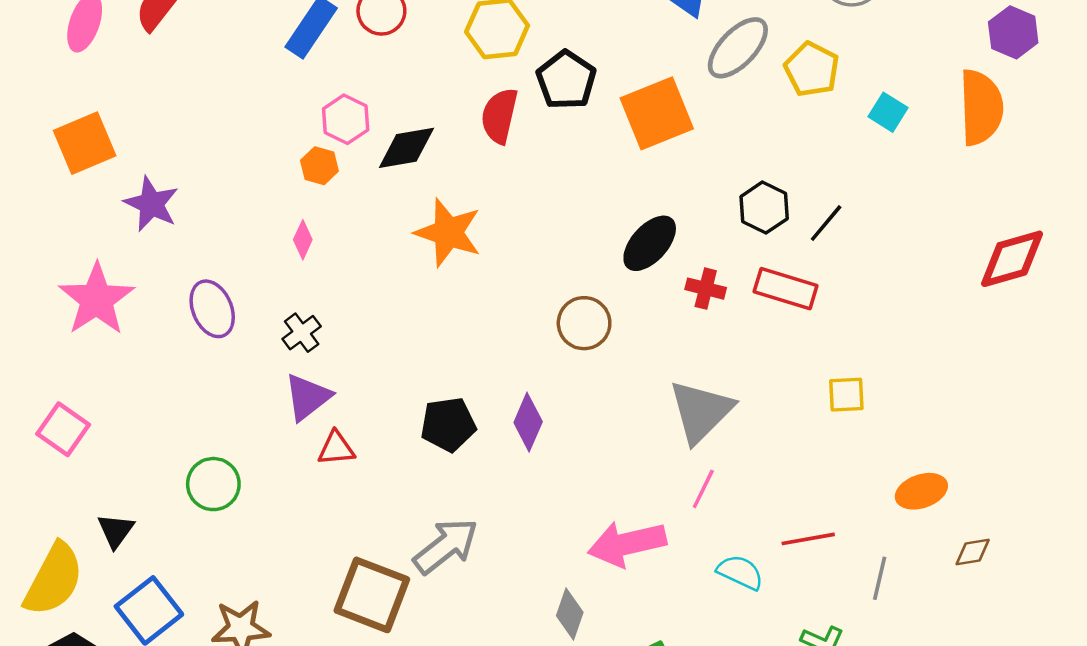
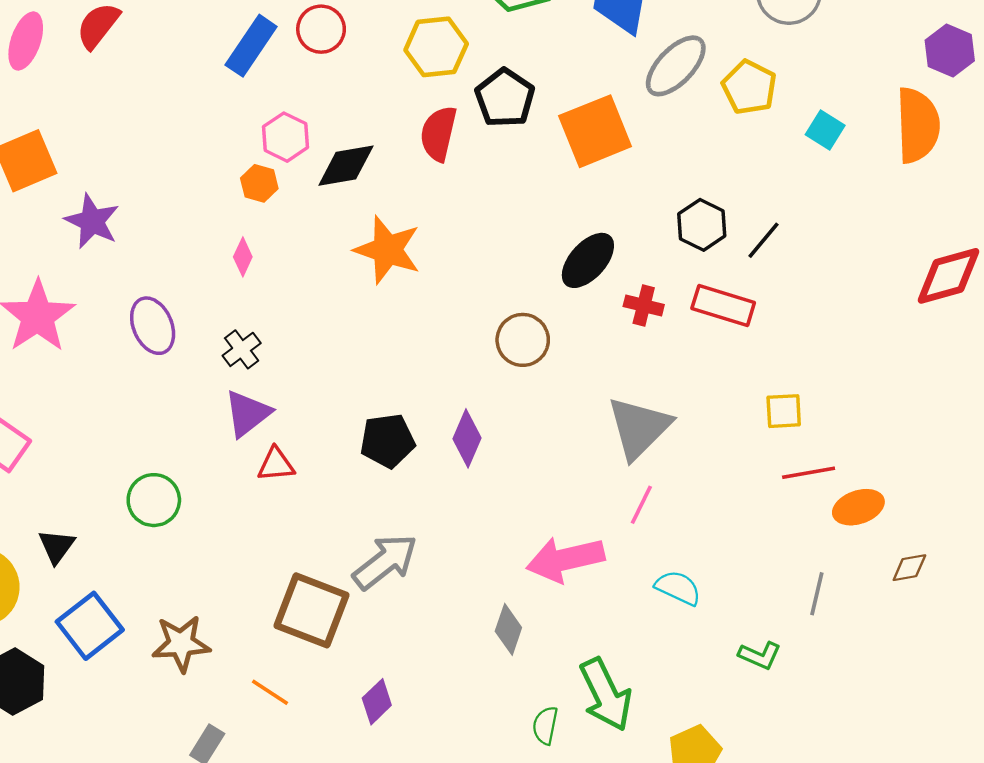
red line: (808, 539) -> (809, 473), moved

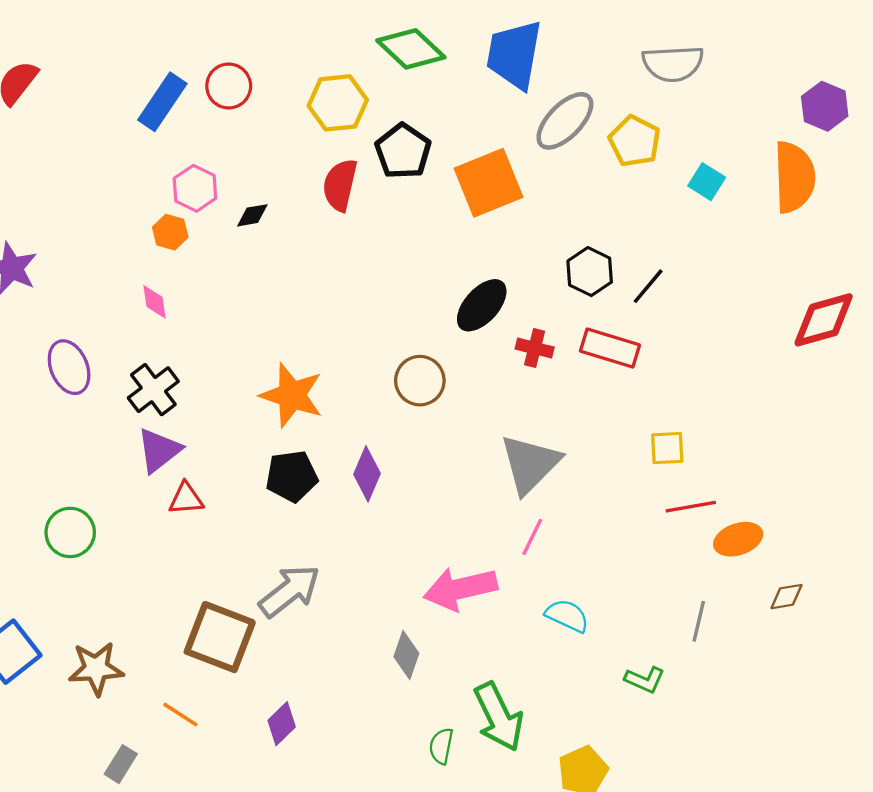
black diamond: (346, 166) -> (252, 215), size x0.6
orange star: (387, 250) -> (292, 395), moved
pink diamond: (243, 257) -> (154, 302), turned -33
black cross: (242, 349) -> (153, 390), size x1.4

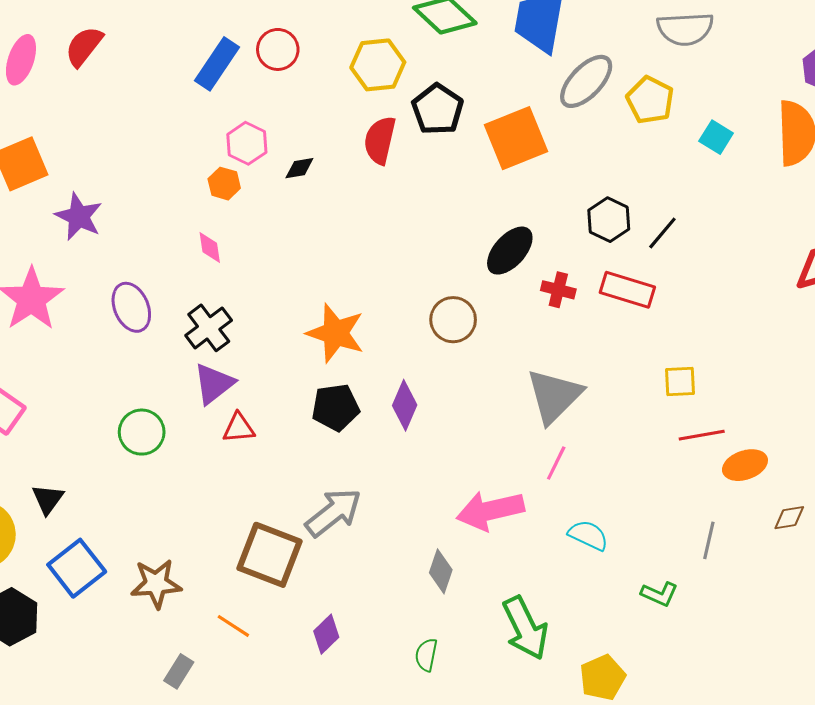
green circle: (70, 532) -> (142, 432), moved
green semicircle: (441, 746) -> (426, 655), moved

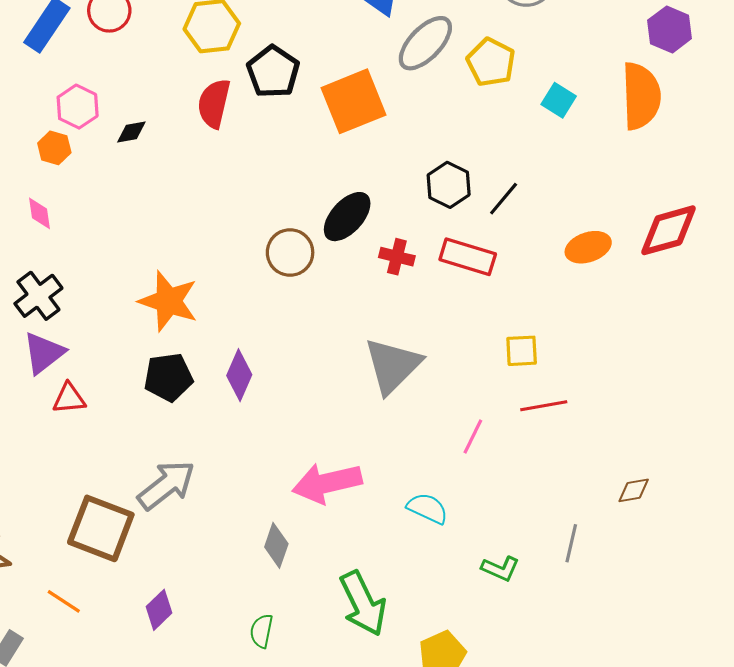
brown circle: (453, 320) -> (290, 252), moved
pink line: (556, 463) -> (473, 436), moved
orange ellipse: (745, 465) -> (588, 247), moved
gray line: (709, 540) -> (571, 543), moved

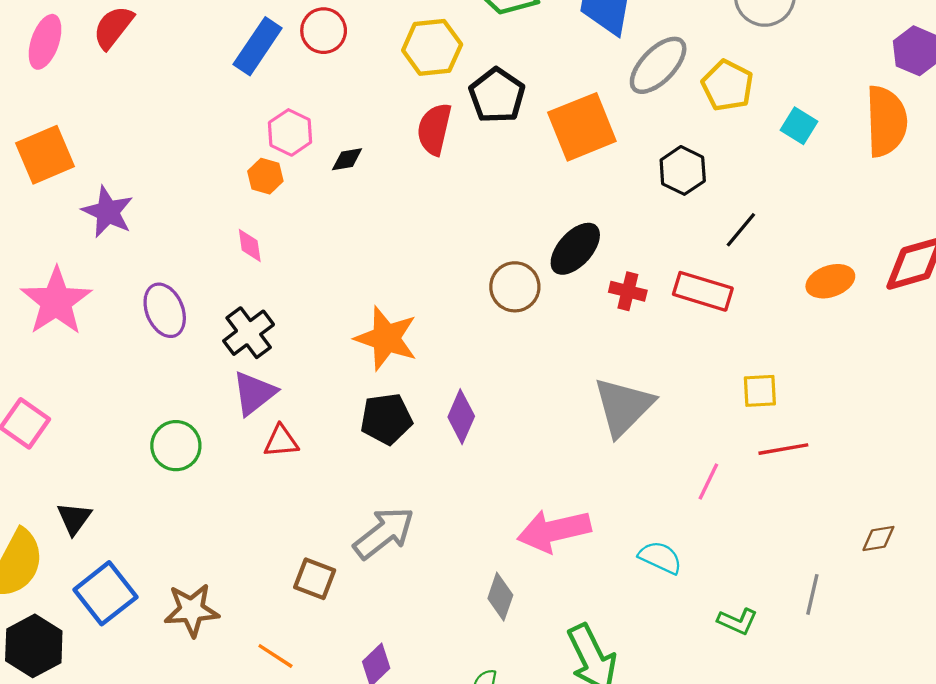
black hexagon: (449, 185) -> (683, 170), moved
brown square: (101, 528) -> (315, 579), size x0.6

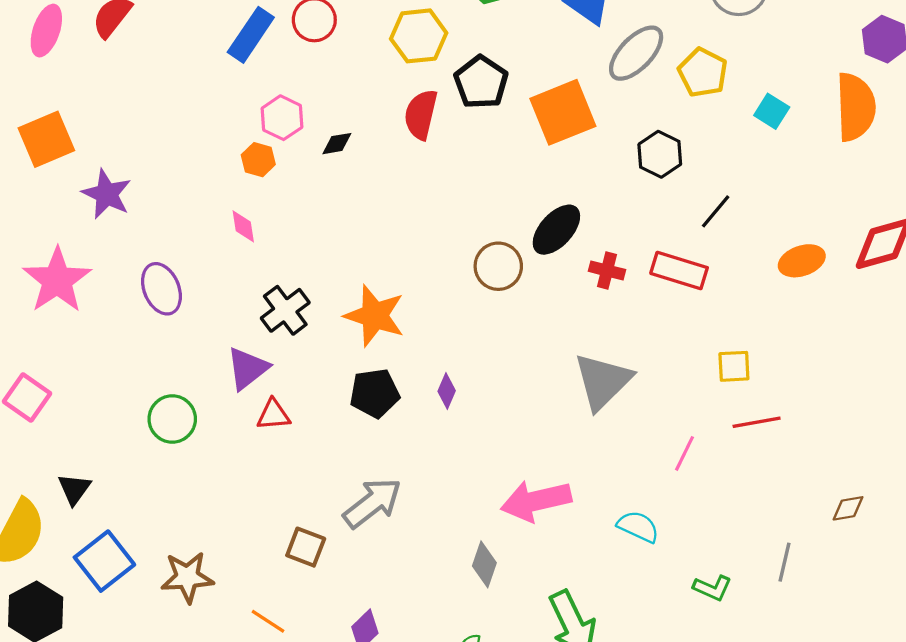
black cross: (249, 333) -> (285, 310), moved
purple diamond: (461, 417) -> (447, 391), size x0.7

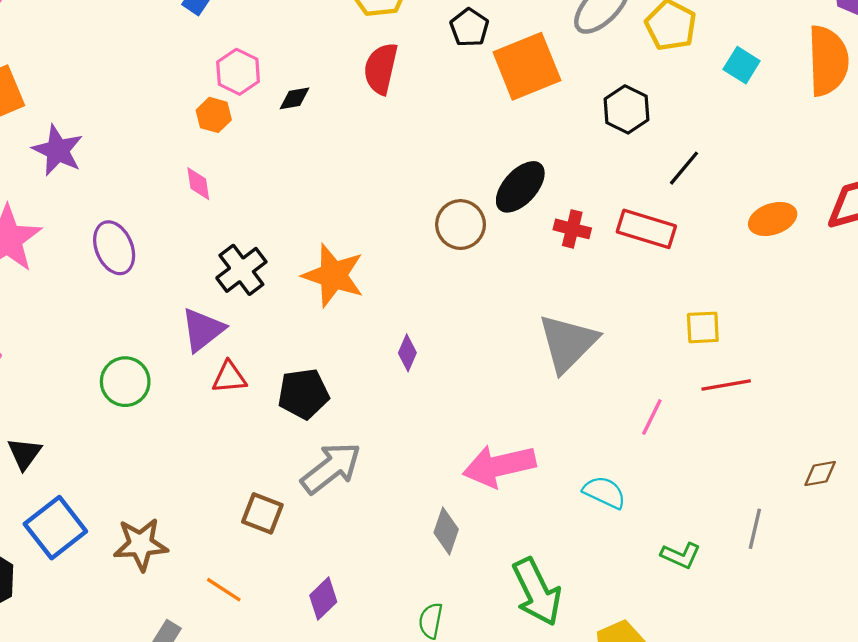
black pentagon: (481, 82) -> (469, 28), moved, size x0.7
black pentagon: (375, 393) -> (303, 394), moved

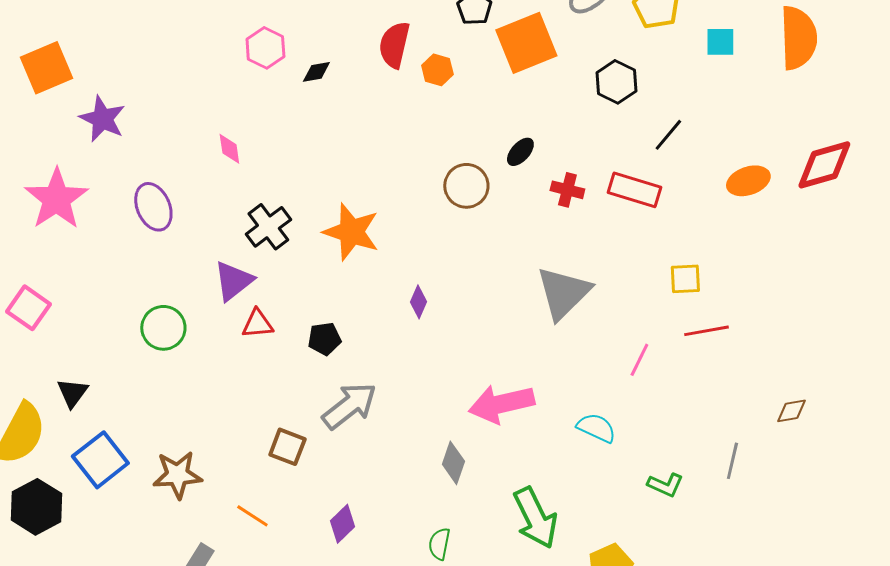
cyan square: (742, 65) -> (720, 42), turned -32
orange hexagon: (214, 115) -> (437, 70), moved
black ellipse: (520, 187) -> (520, 152), size x0.6
black pentagon: (303, 394) -> (324, 339), size x0.7

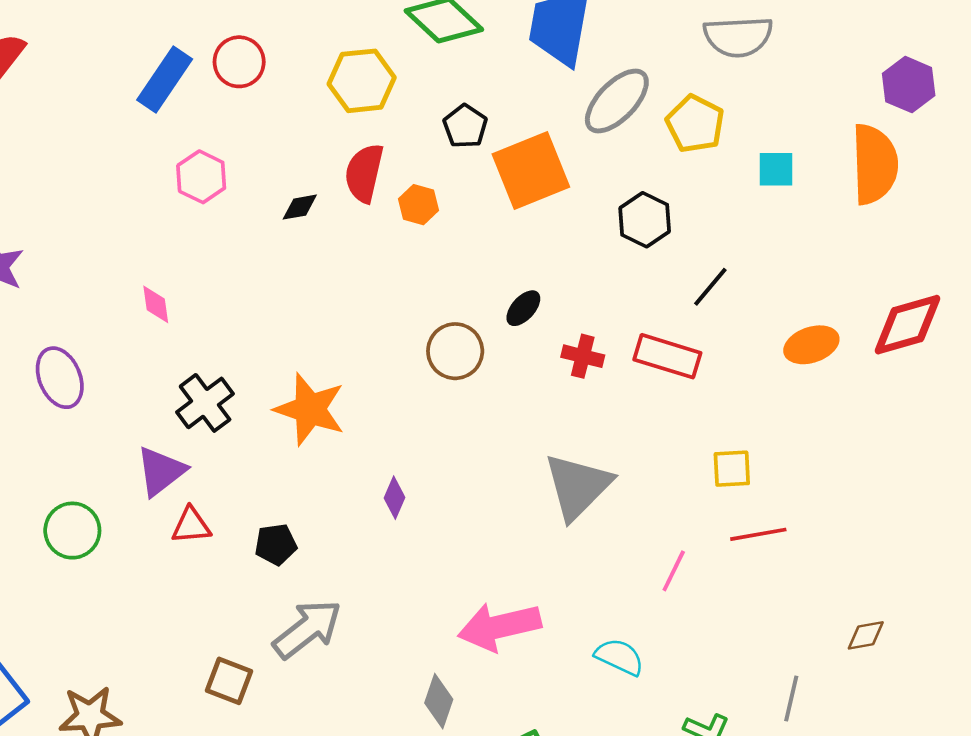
black diamond: (316, 72) -> (300, 207), moved

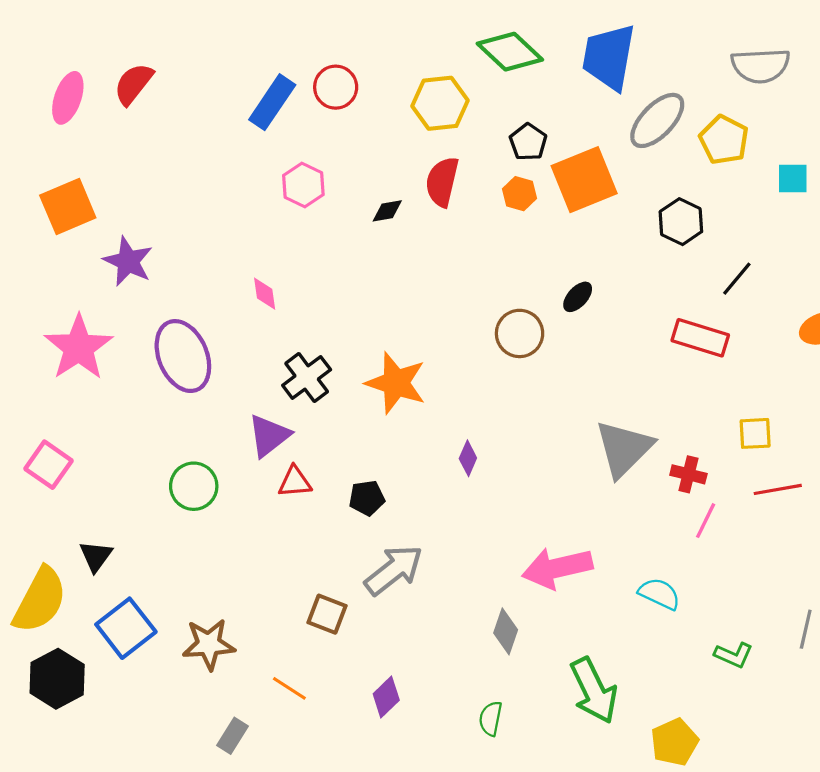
orange hexagon: (419, 205) -> (520, 194), moved
red cross: (583, 356) -> (688, 474), moved
purple ellipse: (60, 378) -> (183, 356), size x1.4

